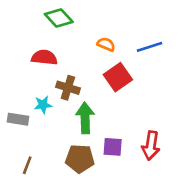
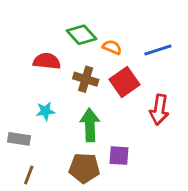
green diamond: (59, 18) -> (82, 35), moved
brown cross: (68, 88) -> (86, 79), moved
gray rectangle: (18, 119) -> (19, 139), moved
red arrow: (151, 146) -> (159, 110), moved

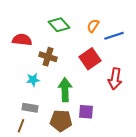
orange semicircle: (112, 47) -> (93, 26), moved, turned -80
red semicircle: (47, 61) -> (22, 40), moved
brown cross: (86, 79) -> (48, 57), moved
gray rectangle: (19, 139) -> (30, 108), moved

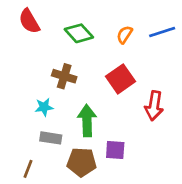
blue line: (114, 36) -> (162, 32), moved
red semicircle: (22, 40) -> (29, 21), moved, turned -126
gray rectangle: (30, 108) -> (51, 138), moved

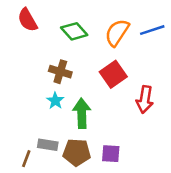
orange semicircle: (125, 35) -> (117, 33), size x1.6
cyan star: (44, 107) -> (55, 101), moved, turned -30
gray rectangle: (51, 138) -> (48, 145), moved
purple square: (115, 150) -> (111, 154), moved

